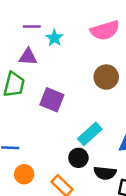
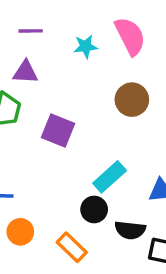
pink semicircle: (105, 30) -> (130, 36), turned -100
cyan star: (54, 38) -> (86, 46), moved, turned 30

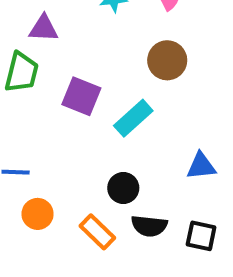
cyan rectangle: (110, 177) -> (133, 118), moved
black semicircle: (130, 230) -> (149, 226), moved

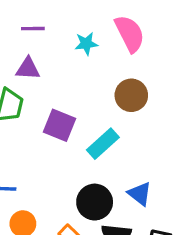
blue triangle: (201, 166) -> (140, 194), moved, turned 44
black circle: (123, 188) -> (95, 202), size x1.4

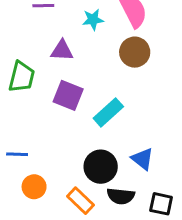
purple triangle: (28, 69) -> (62, 51), moved
brown circle: (131, 95) -> (135, 52), moved

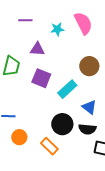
brown circle: (135, 52) -> (89, 66), moved
blue triangle: (142, 159) -> (89, 107), moved
black semicircle: (121, 196) -> (87, 129), moved

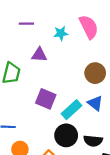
purple square: (41, 78) -> (46, 99), moved
cyan rectangle: (67, 89) -> (72, 110), moved
blue triangle: (89, 107) -> (95, 103), moved

